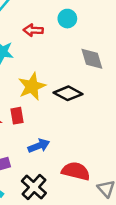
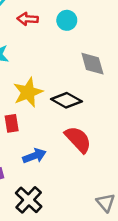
red arrow: (33, 30) -> (28, 19), moved
red semicircle: (76, 171) -> (78, 139), moved, turned 32

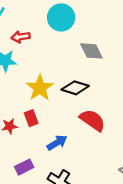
red arrow: (28, 19) -> (21, 37), moved
cyan circle: (67, 20) -> (61, 17), size x1.5

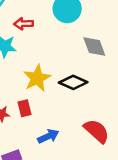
red semicircle: (93, 120) -> (97, 131), moved

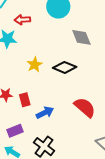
yellow star: (37, 78) -> (35, 65), size x0.7
red rectangle: (25, 108) -> (25, 100), moved

